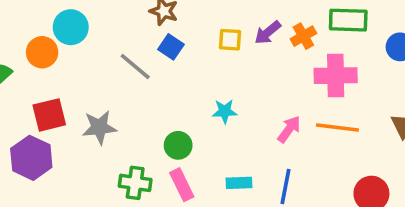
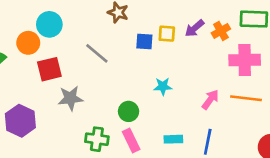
blue square: (171, 47) -> (144, 42), moved, turned -30
red square: (49, 115) -> (49, 69), moved

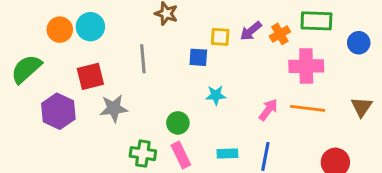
blue square: (144, 42) -> (198, 57), moved
orange circle: (28, 43) -> (60, 30), moved
gray line: (97, 53) -> (143, 59), turned 45
purple hexagon: (20, 121) -> (58, 111), moved

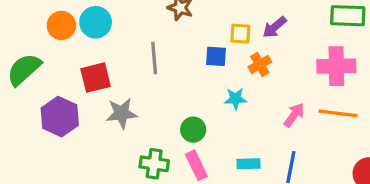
orange cross: (280, 34) -> (260, 65), moved

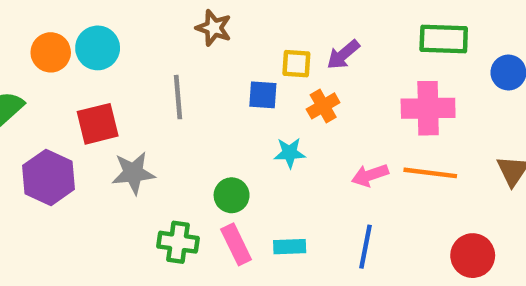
pink arrow: (294, 115) -> (370, 175), turned -145
cyan rectangle: (249, 164) -> (290, 247), moved

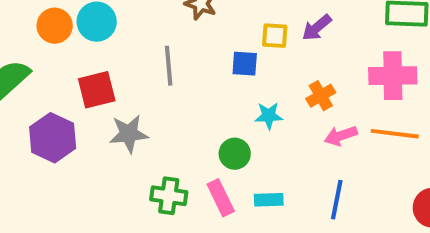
orange cross: (323, 106) -> (321, 96), moved
green circle: (232, 195) -> (235, 154), moved

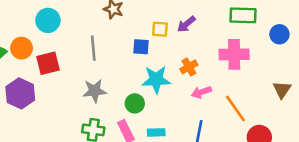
orange circle: (55, 26) -> (22, 48), moved
cyan star: (269, 116) -> (156, 80), size x1.6
gray star: (129, 134) -> (95, 91), moved
orange line: (395, 134) -> (235, 108), moved, turned 48

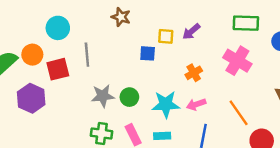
gray line: (93, 48) -> (87, 55), moved
pink cross: (234, 54) -> (237, 61), turned 32
cyan star: (156, 80) -> (166, 104), moved
pink arrow: (201, 92) -> (196, 104), moved
green circle: (135, 103) -> (129, 97), moved

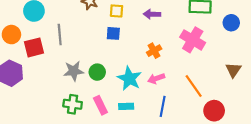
purple arrow: (191, 32) -> (152, 14), turned 42
yellow square: (166, 36) -> (117, 11), moved
cyan star: (166, 104) -> (129, 79), turned 30

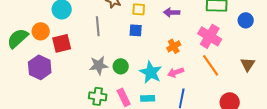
gray line: (60, 35) -> (98, 26), moved
orange line: (194, 86) -> (211, 65), moved

